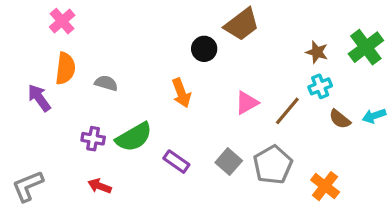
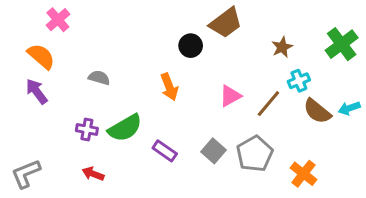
brown star: (317, 52) -> (282, 47), moved, turned 30
orange semicircle: (65, 68) -> (41, 56), moved, turned -56
brown semicircle: (340, 119) -> (317, 111), size x1.4

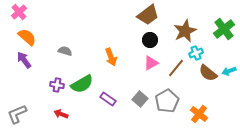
pink cross: (58, 20) -> (19, 12), moved
black circle: (191, 46) -> (150, 40), moved
brown star: (282, 47) -> (185, 31), size x1.6

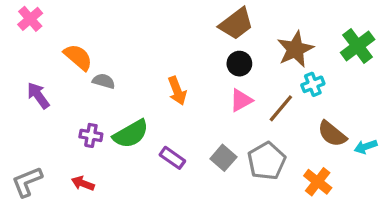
orange semicircle: (27, 37) -> (78, 57), moved
cyan arrow: (229, 71) -> (366, 147), moved
brown semicircle: (208, 73) -> (332, 134), moved
red arrow: (61, 114) -> (83, 183), moved

